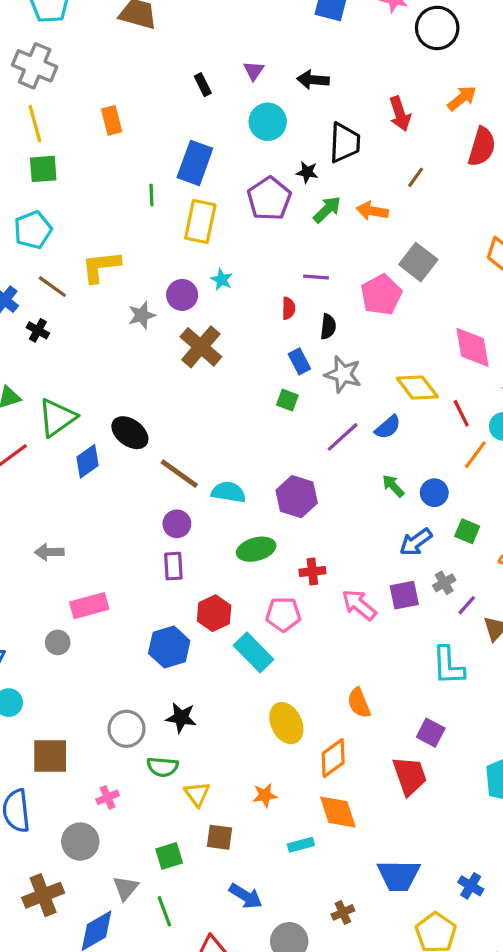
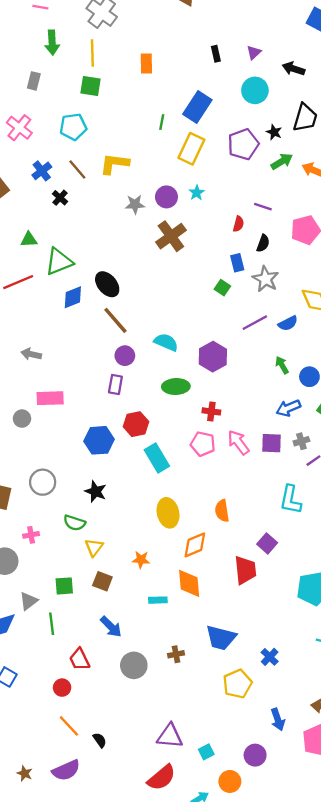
brown line: (179, 474) -> (115, 320), moved
pink pentagon: (283, 614) -> (203, 444), moved
gray circle: (126, 729) -> (43, 482), moved

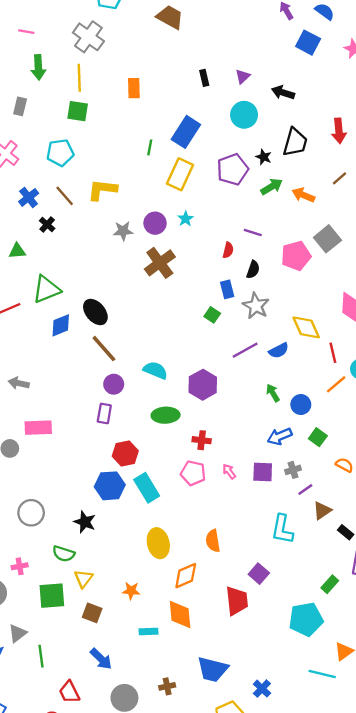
green triangle: (29, 240) -> (17, 251), moved
blue hexagon: (99, 440) -> (110, 486), moved
pink arrow: (238, 442) -> (229, 471), size x0.6
green square: (64, 586) -> (52, 596), moved, size x1.4

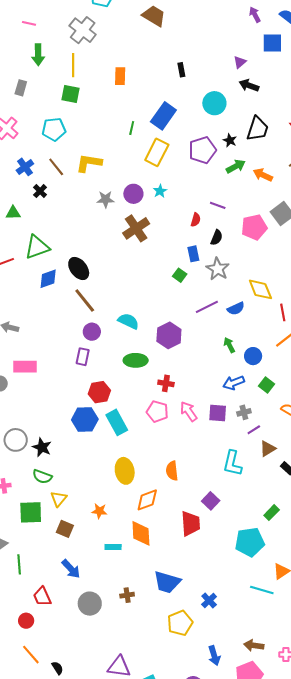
blue square: (308, 43) -> (272, 43), turned -30
purple triangle: (243, 76) -> (240, 62), moved
pink arrow: (229, 471) -> (189, 411), size x1.5
black star: (85, 522) -> (42, 447), moved

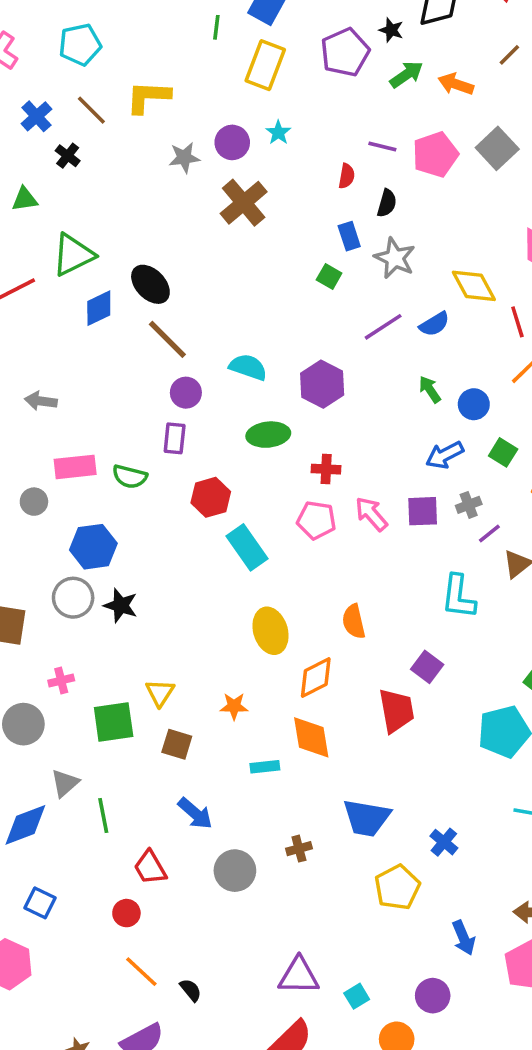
pink pentagon: (254, 227) -> (435, 154), moved
blue hexagon: (85, 419) -> (93, 547), moved
green semicircle: (42, 477) -> (130, 477), moved

